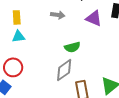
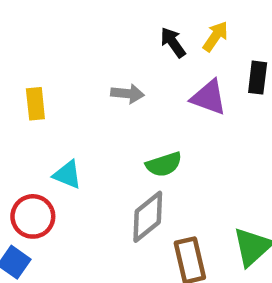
cyan triangle: (18, 37) -> (67, 175), moved, turned 32

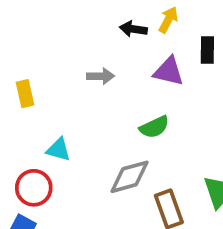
black arrow: (173, 42) -> (133, 29), turned -40
green semicircle: (164, 164) -> (154, 127), moved
gray diamond: (148, 217) -> (130, 177), turned 30

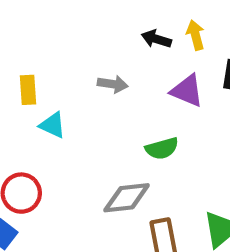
yellow arrow: (168, 20) -> (196, 35), turned -52
cyan triangle: (58, 150) -> (53, 125), moved

